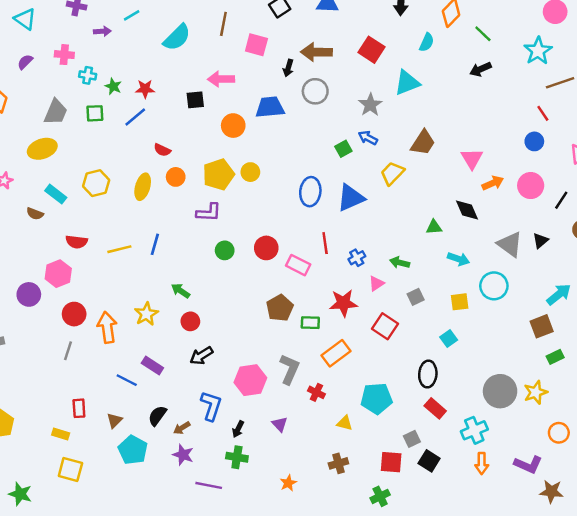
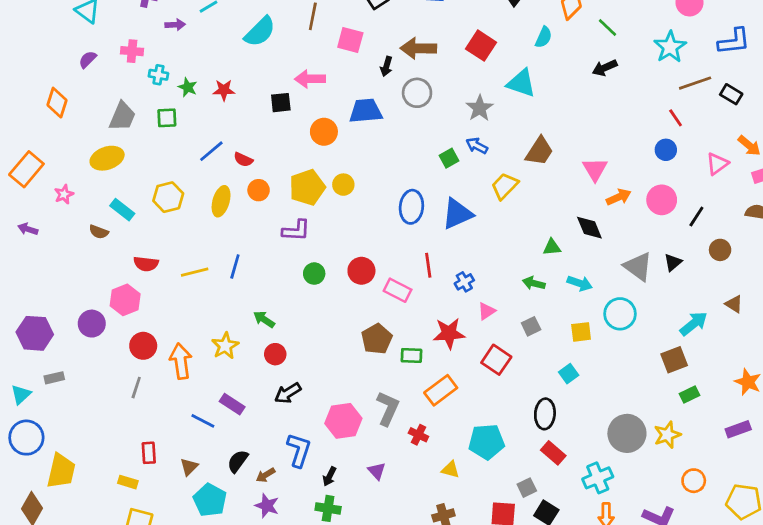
cyan triangle: (407, 83) -> (521, 83), turned 40
blue line: (135, 117) -> (211, 151), moved
green arrow: (400, 263) -> (534, 283), moved

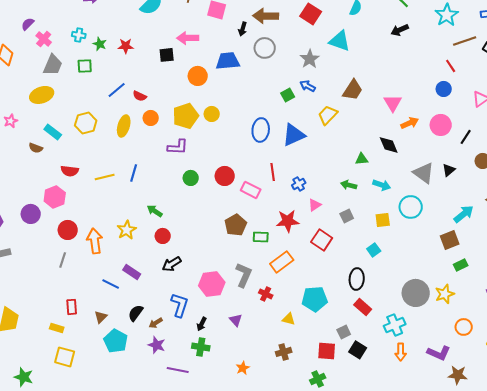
pink cross: (132, 51) -> (44, 39), moved, turned 35

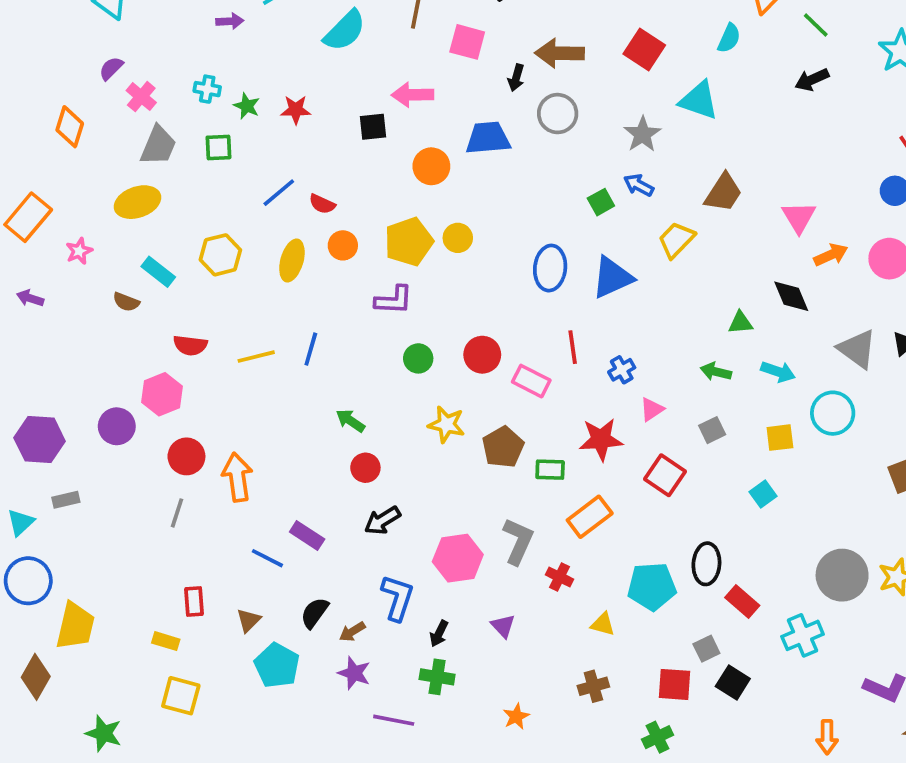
yellow star: (127, 230) -> (446, 424), moved, turned -30
black ellipse: (357, 279) -> (706, 564), moved
orange arrow: (401, 352) -> (827, 737), moved

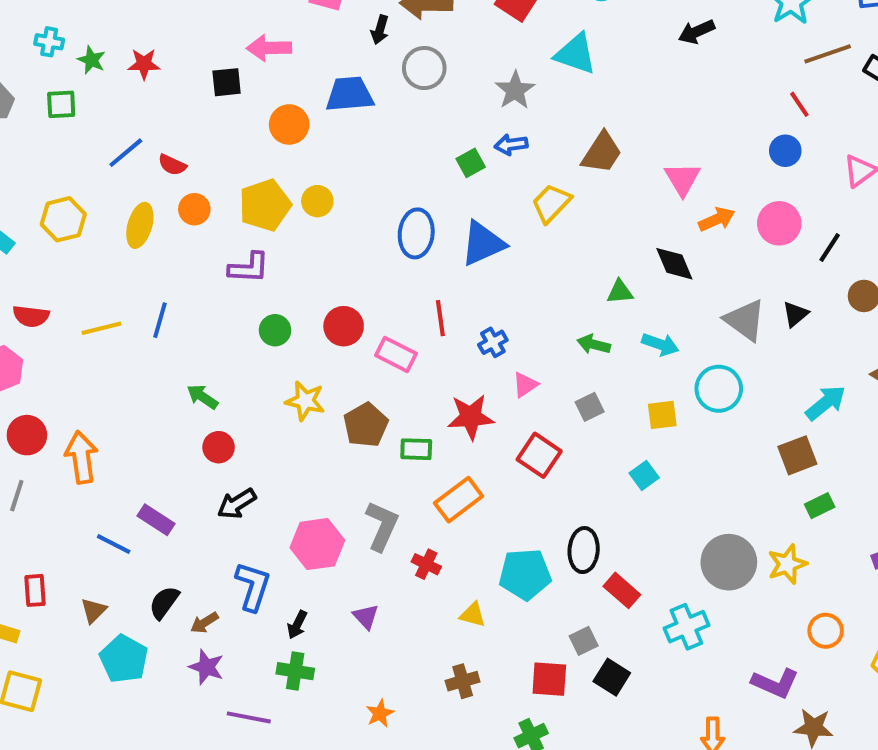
blue arrow: (639, 185) -> (511, 145), turned -36

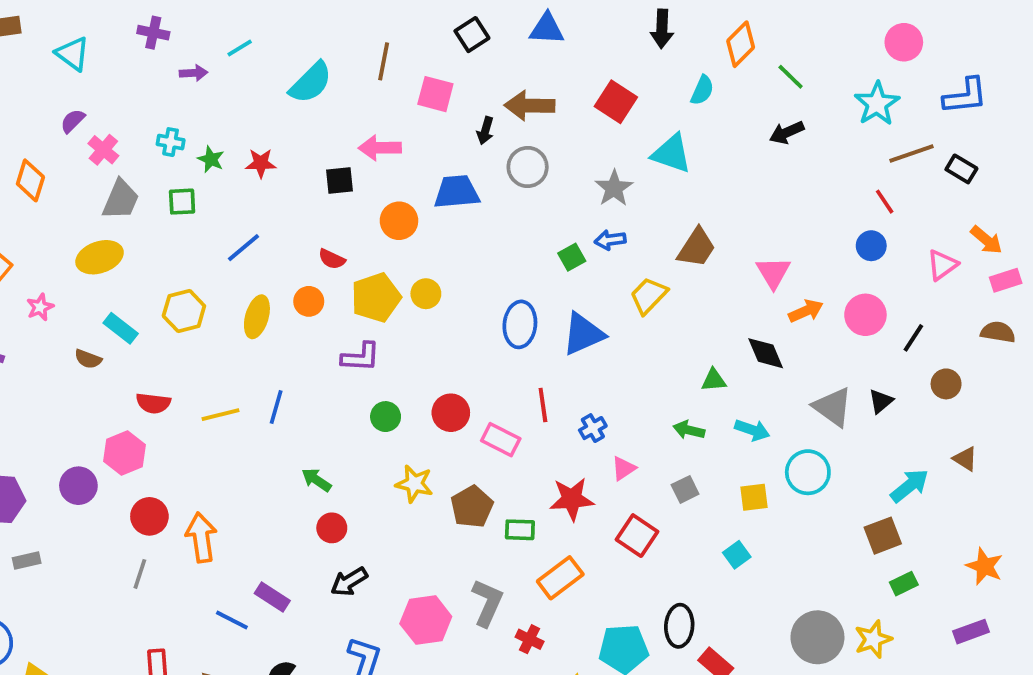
red semicircle: (172, 165) -> (332, 259), moved

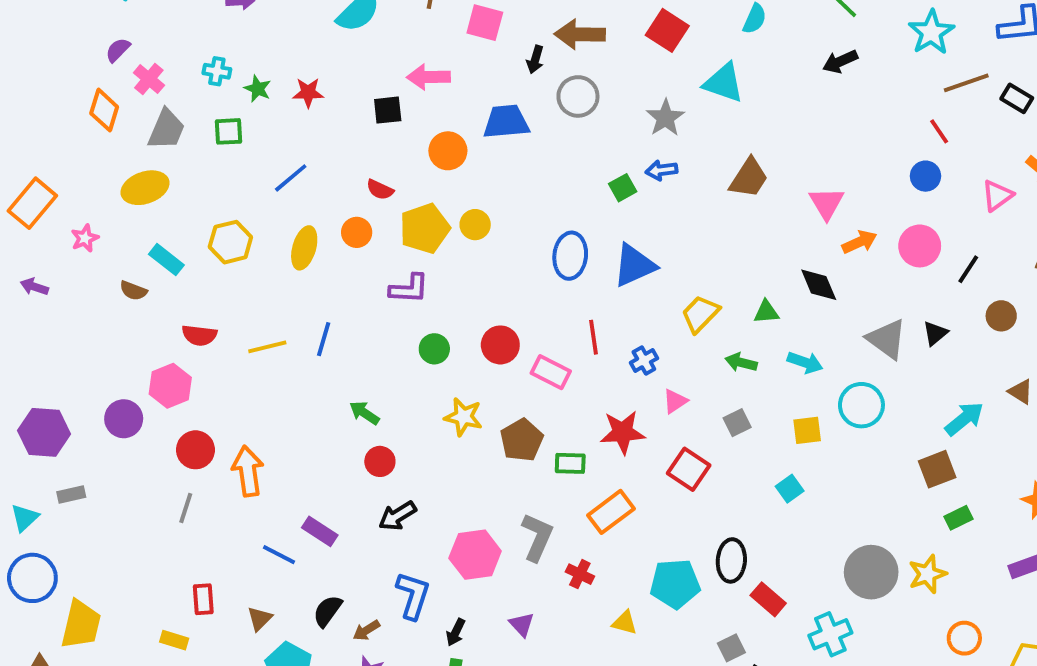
orange diamond: (30, 180) -> (104, 110), moved
yellow trapezoid: (649, 296) -> (700, 314), moved

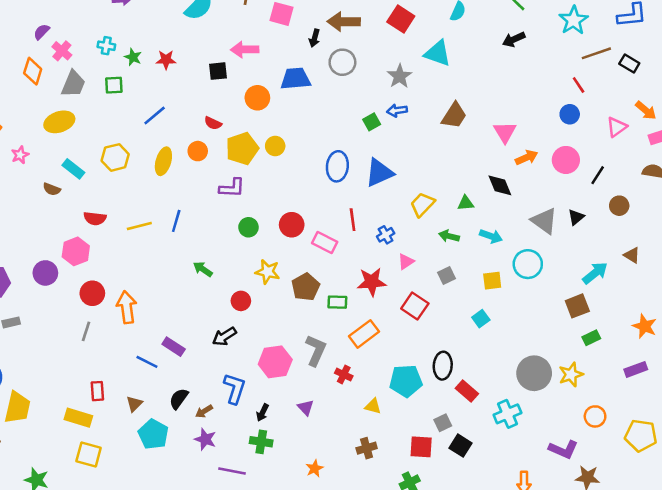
red circle: (380, 461) -> (241, 301), moved
yellow rectangle: (174, 640) -> (78, 418), size x1.5

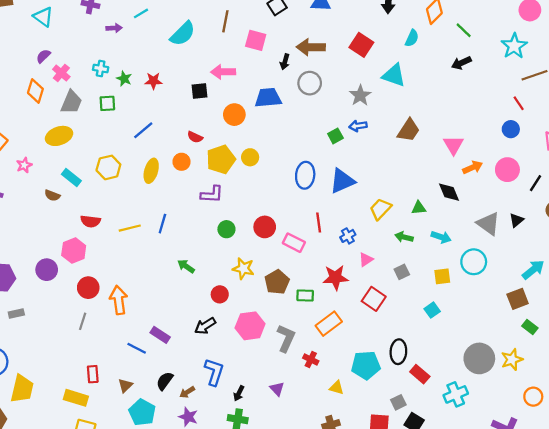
green rectangle: (591, 338) -> (530, 327), turned 64
pink hexagon: (275, 362) -> (250, 326), moved

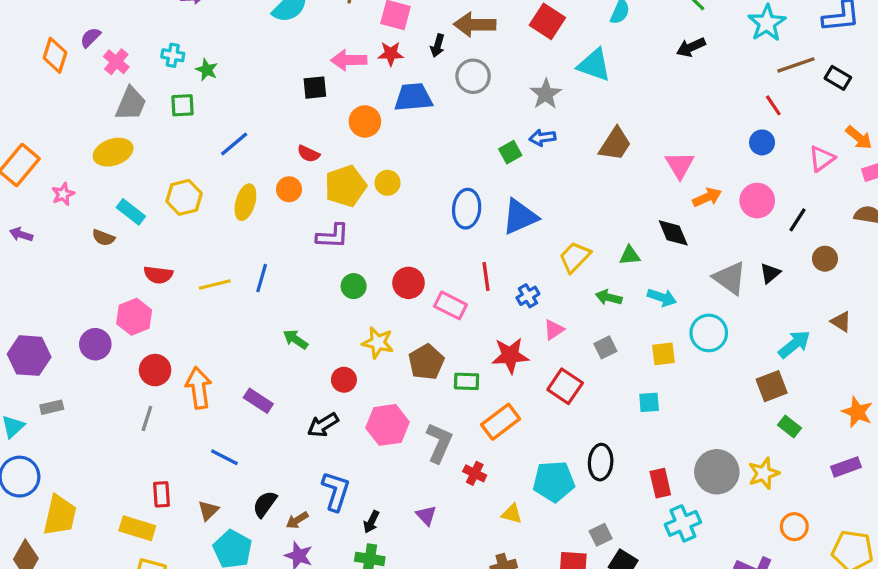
red star: (153, 81) -> (391, 54), moved
orange diamond: (35, 91) -> (55, 55), moved
cyan square: (432, 310) -> (649, 402), turned 32
purple rectangle: (160, 335) -> (258, 401), moved
red rectangle: (420, 374) -> (660, 483), moved, turned 36

